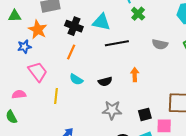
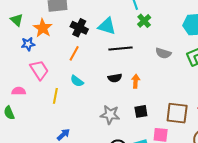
green triangle: (15, 16) -> (17, 20), moved, turned 40
black semicircle: (105, 82) -> (115, 78), moved
black square: (145, 114) -> (141, 111), moved

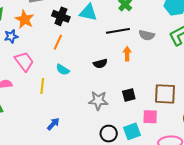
black line: (121, 48) -> (118, 31), moved
orange arrow: (136, 81) -> (127, 54), moved

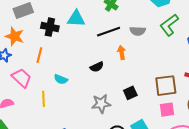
orange line: (58, 42) -> (39, 55), moved
pink square: (150, 117) -> (167, 110), moved

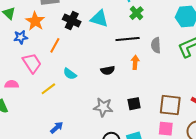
gray semicircle: (138, 31) -> (156, 45), turned 70
yellow line: (43, 99) -> (48, 89), turned 42

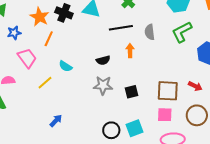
orange star: (35, 21) -> (40, 17), moved
gray star: (103, 107) -> (103, 85), moved

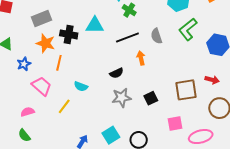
pink square: (165, 115) -> (175, 123), moved
cyan square: (135, 128) -> (111, 135), moved

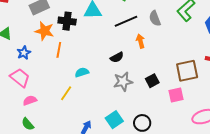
pink trapezoid: (42, 86) -> (20, 78), moved
cyan semicircle: (81, 86) -> (82, 72), turned 144
pink square: (175, 123) -> (176, 95), moved

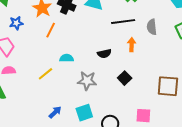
black square: (152, 81) -> (125, 78), moved, turned -32
gray star: (123, 82) -> (87, 81), moved
pink square: (176, 95) -> (143, 116), moved

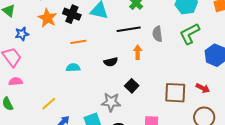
orange line: (51, 30) -> (78, 42), moved, turned 56
yellow line: (46, 74) -> (49, 104), moved
gray star: (87, 81) -> (111, 102), moved

